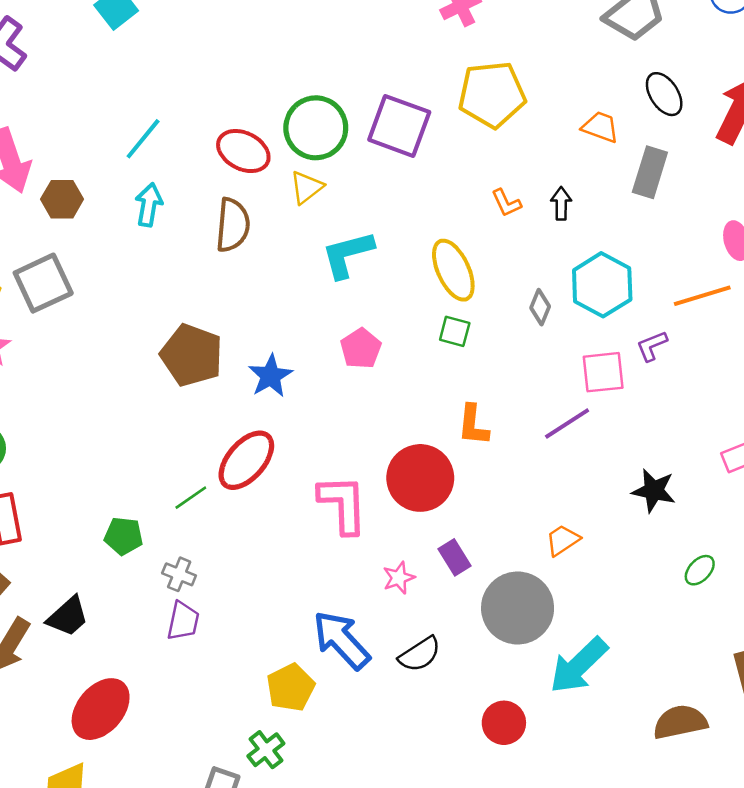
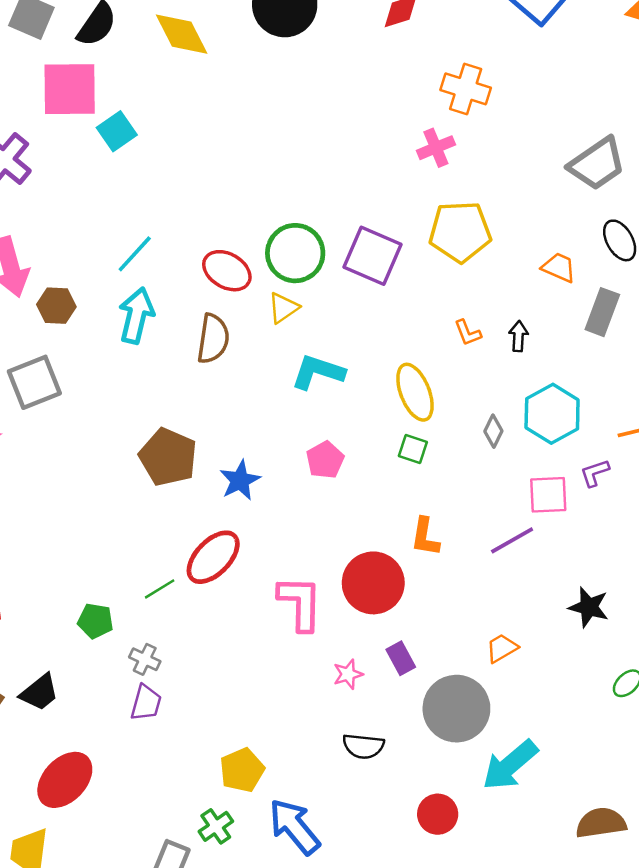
cyan arrow: (149, 205) -> (136, 315), size x1.4
cyan L-shape: (348, 254) -> (318, 372), turned 30
blue arrow: (341, 640) -> (294, 827), moved
black semicircle: (420, 654) -> (363, 746), turned 36

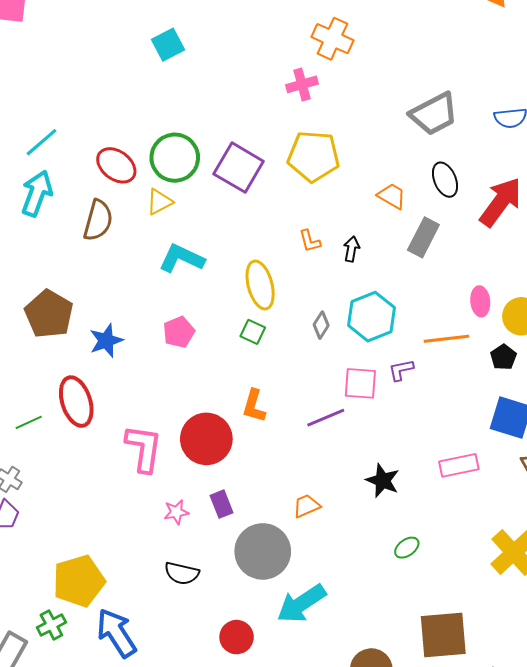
cyan square: (117, 131) -> (168, 45), moved
red ellipse: (213, 557) -> (76, 402), turned -69
yellow pentagon: (242, 770) -> (79, 581), size x1.4

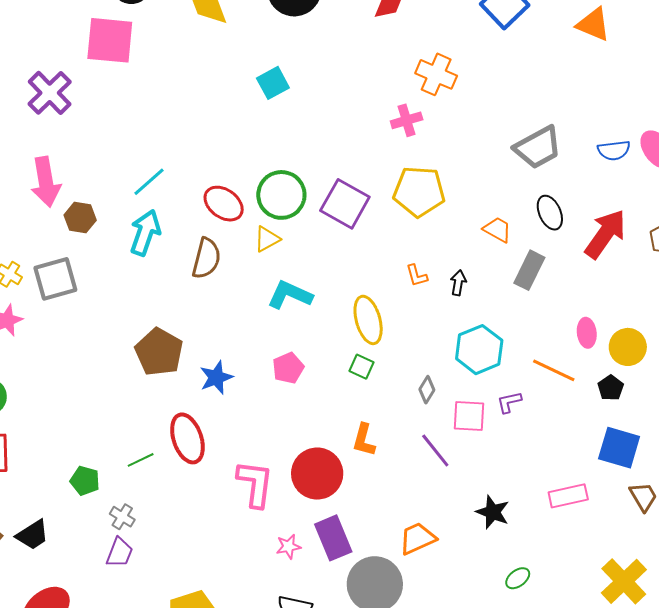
gray diamond: (321, 325) -> (427, 390), moved
orange line: (446, 339) -> (554, 370), turned 33
purple line: (326, 418) -> (435, 451), turned 75
purple rectangle: (222, 504) -> (333, 538), size x1.6
orange trapezoid: (306, 506) -> (417, 538), size x1.4

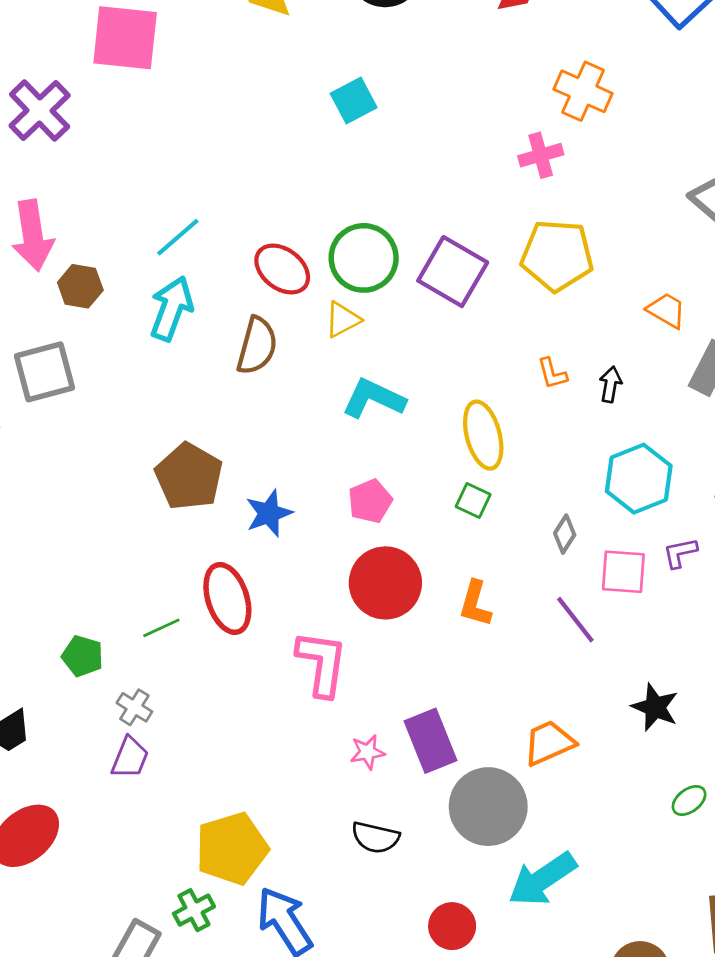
red circle: (317, 474) -> (385, 583), moved

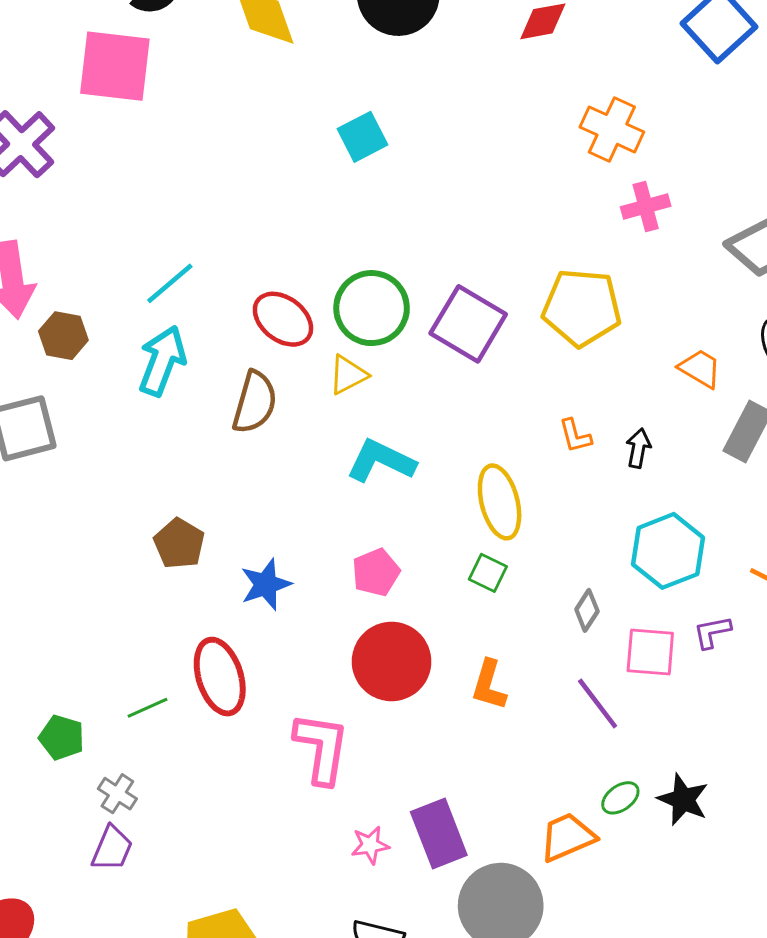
pink cross: (541, 155) -> (646, 207), moved
brown pentagon: (189, 477) -> (179, 544), size x0.7
green ellipse: (689, 801) -> (620, 798), moved

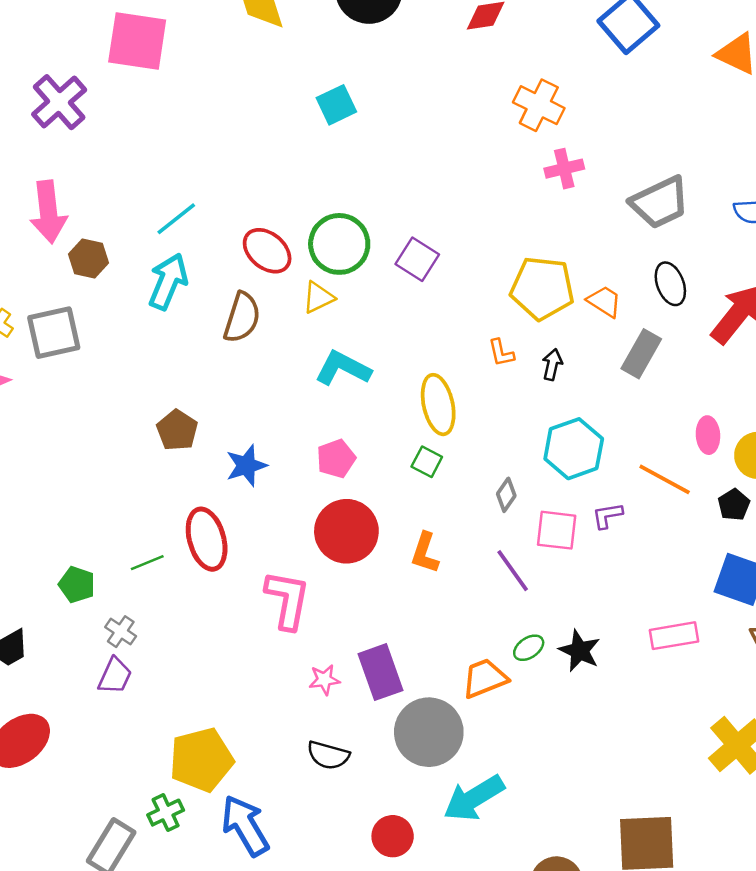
yellow pentagon: (582, 308) -> (542, 288), moved
purple square: (468, 324) -> (417, 259), size x0.7

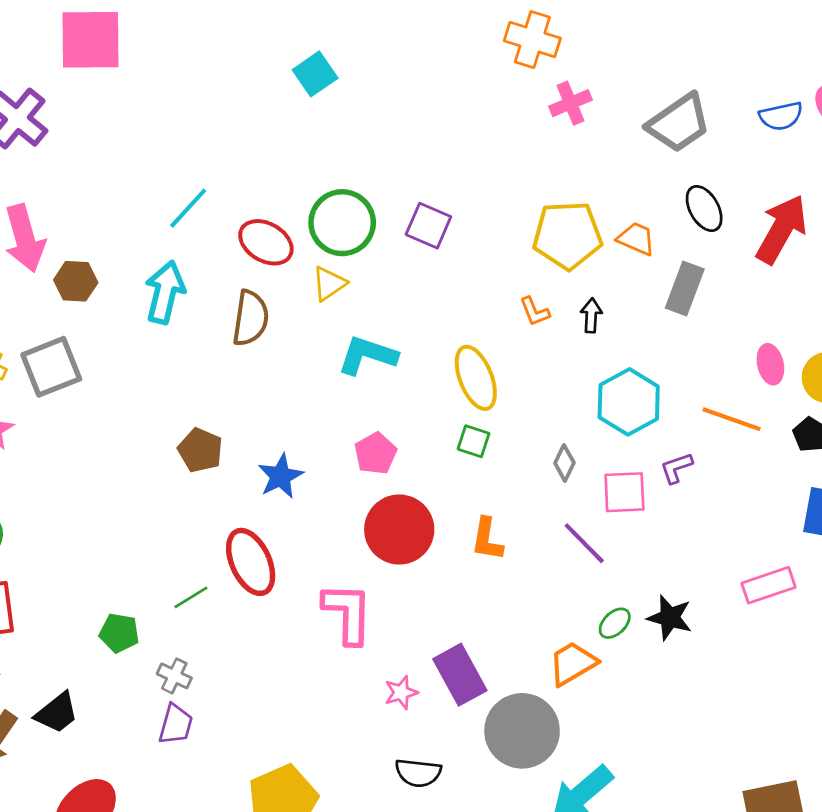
cyan line: (176, 219) -> (188, 208), moved

